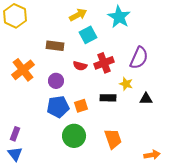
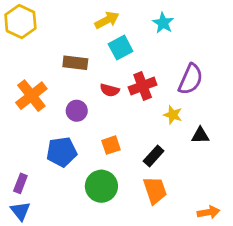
cyan star: (119, 17) -> (163, 23), size x0.7
black rectangle: (108, 98) -> (154, 156), moved, turned -49
blue pentagon: (58, 107) -> (62, 152), moved

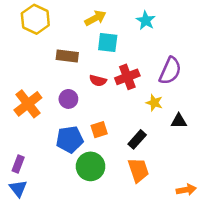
yellow hexagon: (20, 22) -> (35, 19), moved
cyan square: (121, 48) -> (108, 43), turned 35
orange cross: (31, 96) -> (28, 104), moved
blue pentagon: (62, 152) -> (70, 139), moved

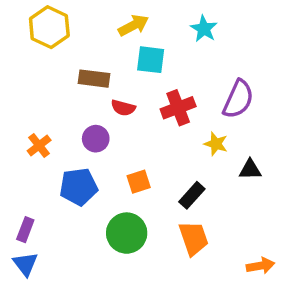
red semicircle: (98, 81) -> (123, 108), moved
orange cross: (28, 104) -> (39, 146), size x0.6
blue pentagon: (70, 139) -> (79, 187), moved

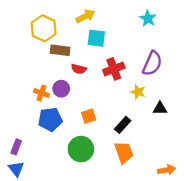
yellow hexagon: (49, 27) -> (44, 28), moved
cyan star: (204, 29) -> (148, 18), moved
orange cross: (39, 146) -> (41, 93), moved, turned -32

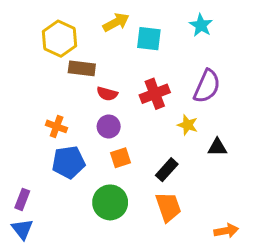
cyan square: (96, 38) -> (149, 39), moved
purple circle: (61, 89) -> (109, 126), moved

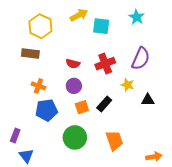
brown rectangle: (82, 68) -> (30, 53), moved
black rectangle: (167, 170) -> (104, 104), moved
blue triangle: (22, 229) -> (26, 156), moved

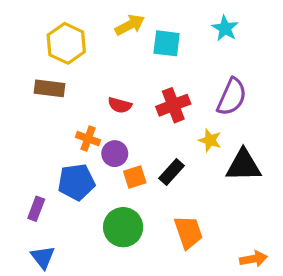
orange cross: (38, 86) -> (88, 139), moved
purple circle: (74, 86) -> (115, 154), moved
black triangle: (148, 100) -> (243, 165), size x1.6
purple rectangle: (15, 135) -> (36, 209), moved

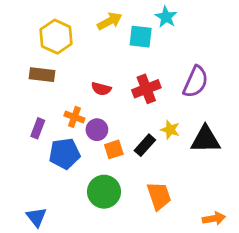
cyan star: (225, 28) -> (166, 17), moved
yellow star: (210, 140) -> (170, 130), moved
purple rectangle: (36, 209) -> (38, 128), moved

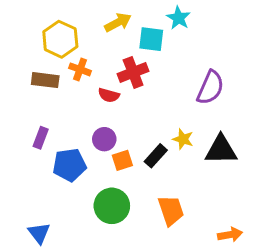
red cross: (146, 89) -> (133, 72), moved
orange cross: (74, 117) -> (80, 69), moved

